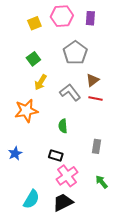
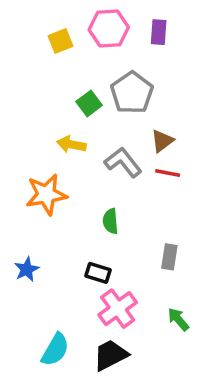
green square: (33, 59) -> (89, 103), moved
yellow arrow: (41, 82) -> (71, 144), turned 70

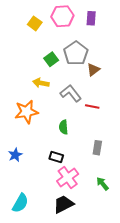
yellow square: (61, 41) -> (35, 23), turned -32
brown triangle: (162, 141) -> (93, 70), moved
red line: (168, 173) -> (92, 107), moved
cyan semicircle: (55, 350) -> (20, 203), moved

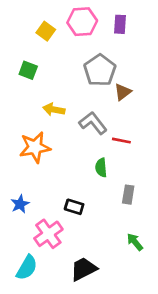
green square: (51, 59) -> (28, 70), moved, turned -32
green semicircle: (63, 127) -> (101, 168), moved
pink cross: (68, 177) -> (48, 234), moved

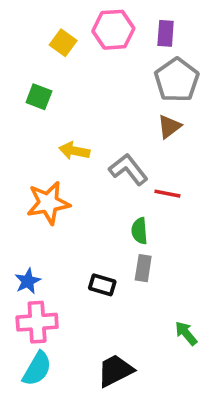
gray pentagon: (100, 70) -> (177, 80), moved
gray rectangle: (128, 195) -> (143, 268), moved
pink cross: (48, 234) -> (37, 322), moved, turned 32

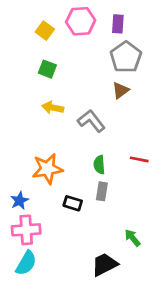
green square: (39, 97) -> (47, 69), moved
red line: (167, 194) -> (139, 159), moved
orange star: (48, 203) -> (47, 169), moved
black trapezoid: (115, 371) -> (105, 264), moved

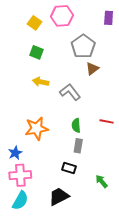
purple rectangle: (118, 24) -> (109, 18), moved
gray pentagon: (126, 57) -> (83, 46), moved
black rectangle: (73, 203) -> (69, 168), moved
black trapezoid: (105, 264) -> (59, 196), moved

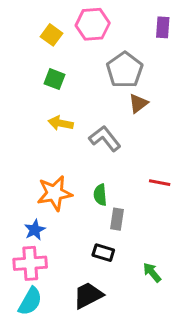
green semicircle: (76, 125) -> (100, 195), moved
blue star: (15, 153) -> (35, 230), moved

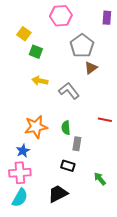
yellow square: (52, 35) -> (24, 34), moved

